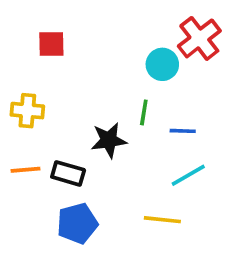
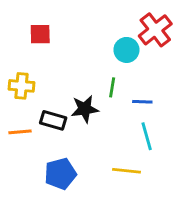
black rectangle: (68, 173) -> (53, 120), moved
cyan line: (188, 175) -> (147, 136), turned -76

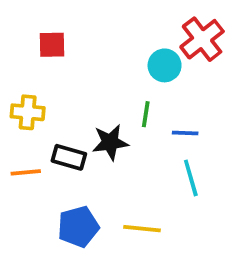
yellow line: (126, 171) -> (142, 229), moved

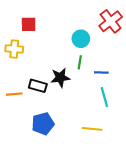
cyan circle: (165, 65) -> (81, 39), moved
yellow cross: (28, 112) -> (14, 49), moved
yellow line: (142, 229) -> (92, 129), moved

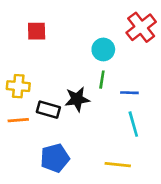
yellow cross: (14, 49) -> (18, 86), moved

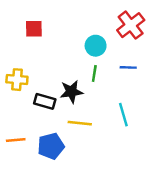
blue line: (129, 93) -> (128, 67), moved
orange line: (18, 120) -> (16, 140), moved
yellow line: (118, 165) -> (80, 123), moved

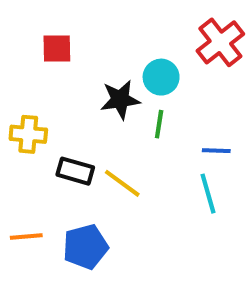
blue line: (128, 67) -> (216, 151), moved
black star: (71, 92) -> (120, 100), moved
yellow line: (80, 123) -> (122, 183), moved, turned 30

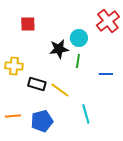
cyan line: (208, 194) -> (86, 114), moved

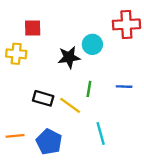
red cross: (108, 21) -> (126, 24), turned 35
green line: (78, 61) -> (89, 89), moved
yellow cross: (14, 66) -> (16, 54), moved
blue pentagon: (42, 121) -> (49, 142), turned -30

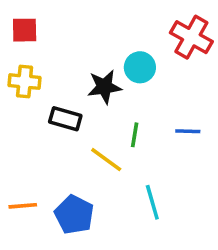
red cross: (126, 24) -> (191, 37), turned 32
red square: (33, 28) -> (25, 30), moved
black rectangle: (43, 98) -> (65, 119), moved

